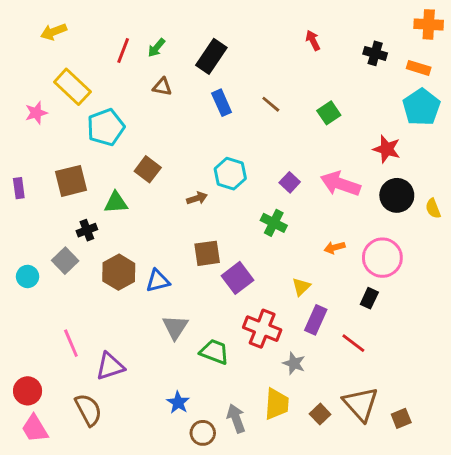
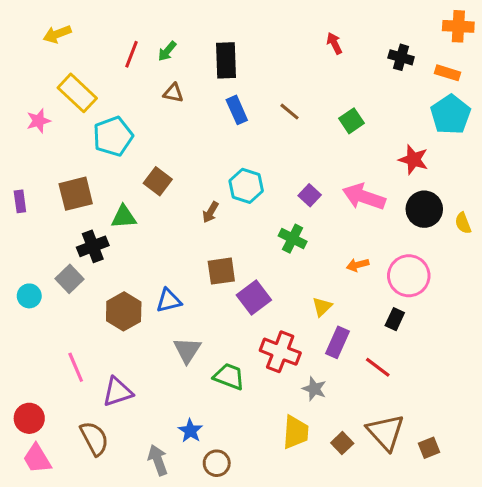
black rectangle: (211, 56) -> (226, 60), turned -36
brown arrow: (197, 198) -> (210, 212), turned 138
black cross: (87, 230) -> (93, 246), size x1.4
brown hexagon: (119, 272) -> (124, 311), moved
gray arrow: (236, 418) -> (158, 460), moved

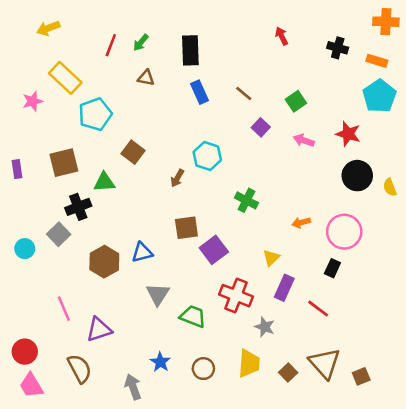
purple square: (310, 195) -> (261, 127), moved
pink arrow: (364, 197) -> (304, 140), moved, size x0.6
brown circle: (217, 463) -> (203, 369), moved

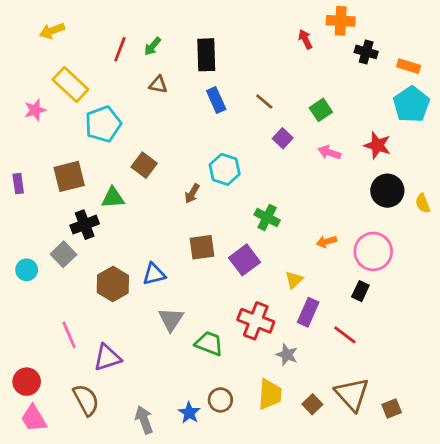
orange cross: (386, 22) -> (341, 21), moved
purple square: (214, 250) -> (244, 260), moved
blue star: (160, 362) -> (189, 413), moved

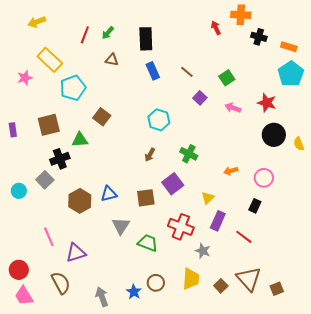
brown arrow: (192, 193) -> (150, 155), moved
brown square: (202, 247) -> (146, 198), moved
pink circle: (373, 251) -> (264, 178), size x0.7

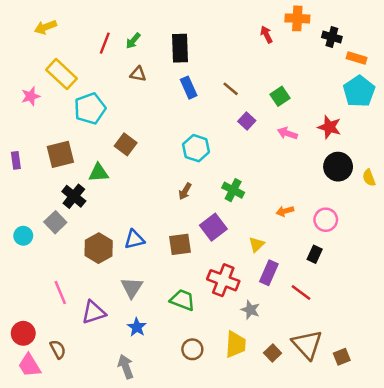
black cross: (259, 37) -> (332, 37), moved
black cross: (60, 159) -> (74, 196), turned -30
gray triangle: (121, 226) -> (132, 288), moved
brown semicircle: (61, 283) -> (58, 349), moved, size x0.7
blue star: (134, 292) -> (137, 327), moved

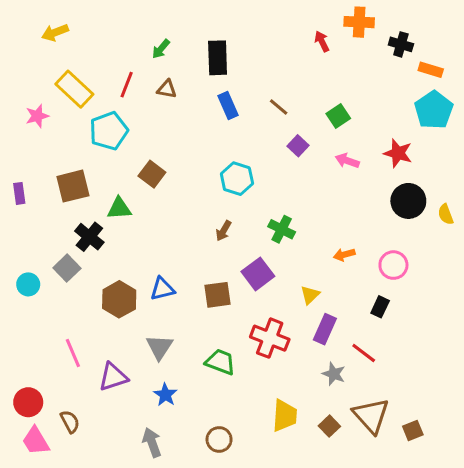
red line: (105, 43) -> (127, 85), moved
gray star: (250, 310) -> (334, 374), moved
brown circle: (192, 349) -> (219, 439), moved

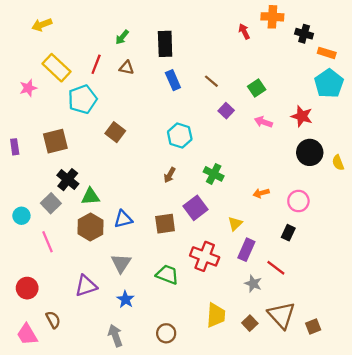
green triangle: (119, 208) -> (90, 197), moved
pink line: (73, 353) -> (47, 242), moved
red circle: (28, 402) -> (27, 288), moved

